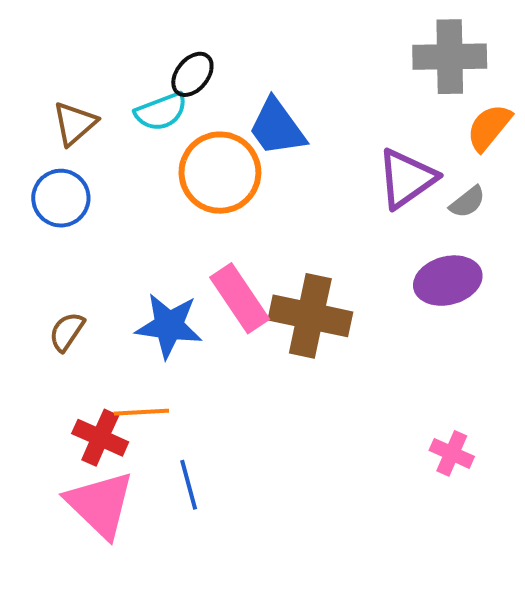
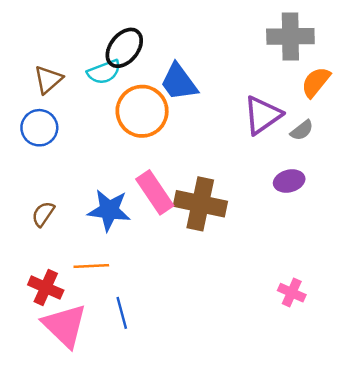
black ellipse: (192, 74) -> (124, 48), size x1.4
purple ellipse: (448, 281) -> (289, 181), size x0.7
red cross: (100, 438) -> (46, 288), moved

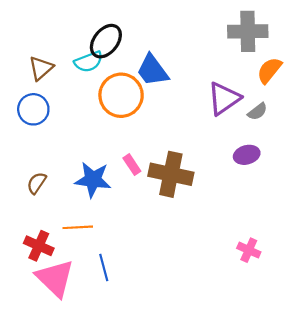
pink rectangle: (155, 192) -> (132, 165), size x0.6

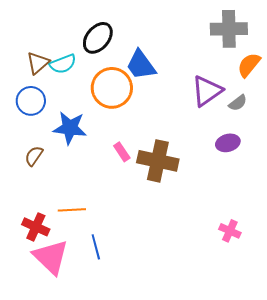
cyan semicircle: (89, 62) -> (63, 64), moved
blue star: (93, 180) -> (70, 128), moved
brown semicircle: (37, 183) -> (34, 156), moved

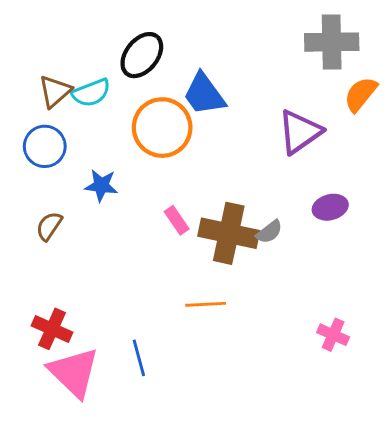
gray semicircle: (238, 103) -> (269, 232), moved
blue star: (70, 128) -> (101, 185), size x0.7
orange line: (72, 210) -> (206, 304), moved

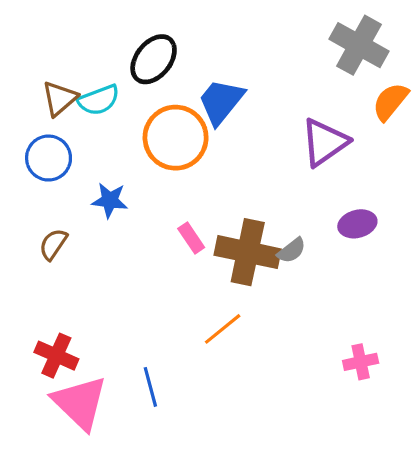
gray cross: (332, 42) -> (359, 45), turned 30
blue trapezoid: (204, 94) -> (221, 102), turned 75
orange line: (206, 304) -> (223, 329), turned -36
pink cross: (333, 335) -> (361, 362), turned -36

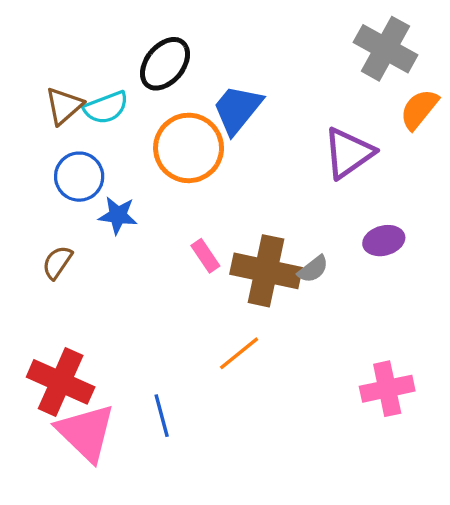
blue circle: (49, 158) -> (79, 177), moved
red cross: (56, 356) -> (61, 382), size x1.4
pink cross: (361, 362) -> (387, 389), size x1.4

